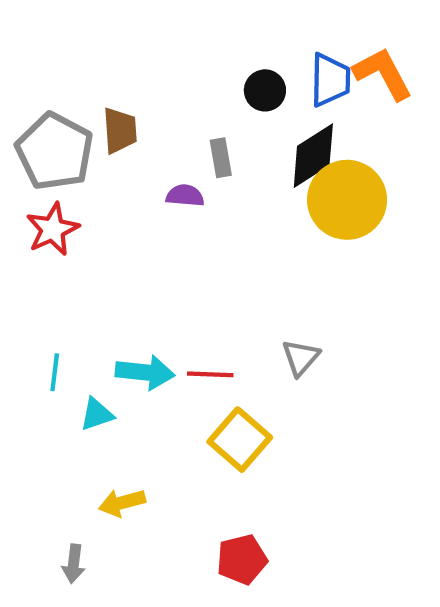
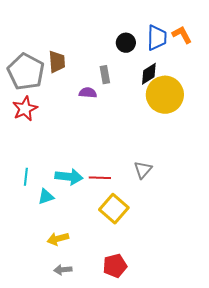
orange L-shape: (383, 74) -> (182, 35), size x0.7
black diamond: (313, 156) -> (149, 74), size x0.7
gray arrow: (74, 564) -> (63, 270), moved, turned 78

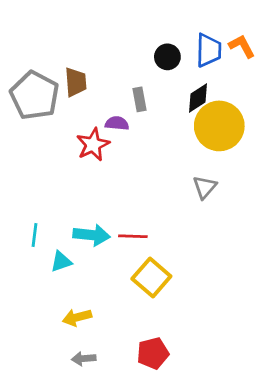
red star: (25, 109) -> (93, 145), moved
gray triangle: (143, 170) -> (205, 187), moved

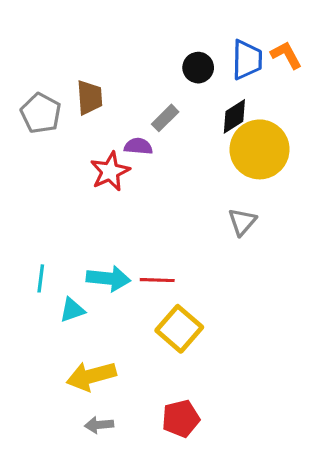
gray pentagon: (34, 95) -> (41, 113), size x0.7
gray rectangle: (140, 99) -> (165, 118), turned 55
yellow arrow: (77, 317) -> (91, 376), size x1.4

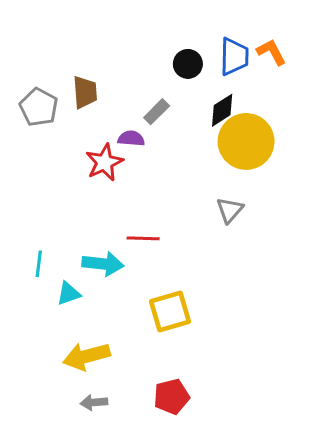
red line: (157, 280) -> (143, 238), moved
yellow square: (179, 329) -> (170, 312), turned 33

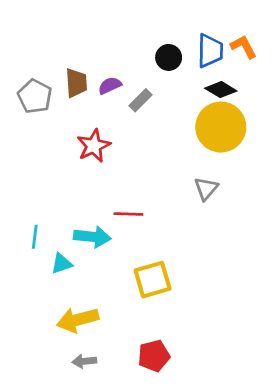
black diamond: (222, 110) -> (221, 90), moved, turned 64
purple semicircle: (131, 138) -> (110, 86), moved, turned -30

